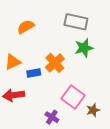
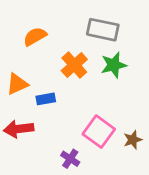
orange cross: (55, 63) -> (74, 65), moved
brown star: (93, 110) -> (133, 140), moved

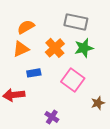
orange triangle: (17, 84) -> (21, 49), moved
pink square: (99, 132) -> (73, 80), moved

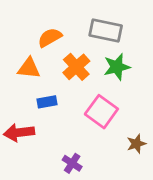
orange semicircle: (26, 27) -> (50, 38), moved
orange triangle: (21, 49) -> (29, 68), turned 30

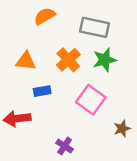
orange semicircle: (50, 38) -> (45, 16), moved

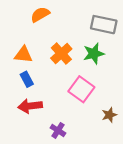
gray rectangle: (95, 27) -> (104, 25), moved
blue rectangle: (42, 91) -> (27, 79), moved, turned 72
red arrow: (17, 119) -> (30, 106), moved

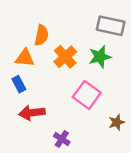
orange semicircle: (40, 15) -> (41, 35), moved, turned 132
blue rectangle: (27, 79) -> (19, 84), moved

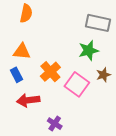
orange semicircle: (41, 35) -> (26, 13), moved
orange cross: (65, 57) -> (50, 72), moved
brown star: (117, 122) -> (103, 75), moved

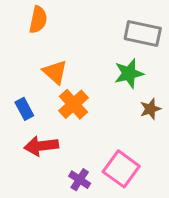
orange triangle: (22, 52) -> (55, 72), moved, turned 36
pink square: (77, 84) -> (121, 169), moved

